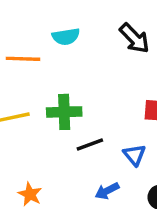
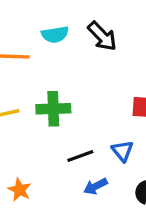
black arrow: (134, 38) -> (102, 36), moved
black line: (90, 145) -> (80, 156), moved

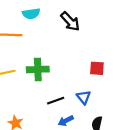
cyan semicircle: (55, 35) -> (31, 14), moved

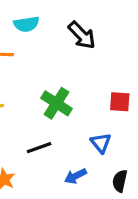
green cross: (38, 69) -> (56, 103), moved, turned 35
black line: (56, 101) -> (39, 148), moved

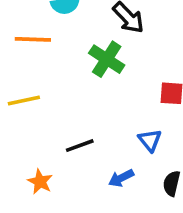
green cross: (56, 103) -> (107, 59), moved

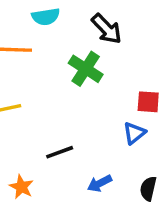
blue triangle: (150, 140) -> (134, 133), moved, turned 30

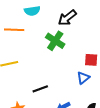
black arrow: (107, 29) -> (67, 18), turned 96

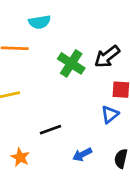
black arrow: (67, 18) -> (107, 57), moved

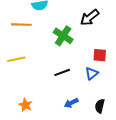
black arrow: (107, 57) -> (90, 17), moved
black line: (51, 130) -> (62, 72), moved

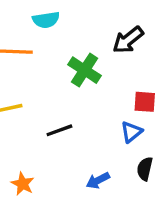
black line: (62, 72) -> (59, 130), moved
black semicircle: (100, 106) -> (145, 169), moved

